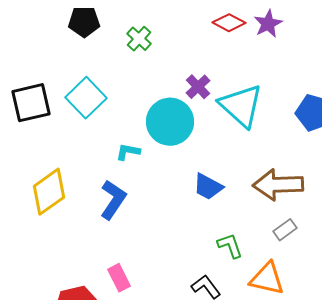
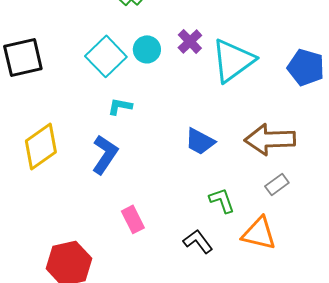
cyan square: (86, 98) -> (106, 56), moved
cyan triangle: (241, 106) -> (233, 60), turned 42
cyan circle: (170, 122) -> (147, 49), moved, size x0.6
pink rectangle: (119, 278) -> (133, 219), moved

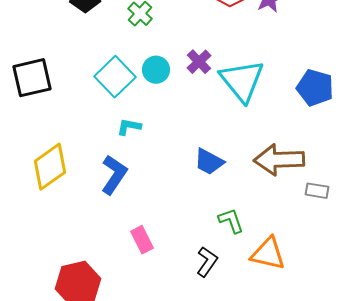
cyan triangle: (233, 60) -> (242, 81), turned -33
gray rectangle: (277, 184) -> (317, 191), moved, turned 45
black L-shape: (198, 241) -> (207, 262), turned 72

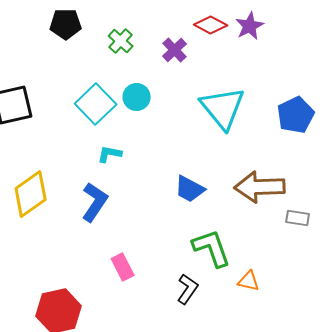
purple cross: (199, 62) -> (175, 50), moved
blue pentagon: (315, 88) -> (296, 115), turned 30
green L-shape: (231, 221) -> (212, 248), size x1.5
orange triangle: (268, 254) -> (249, 281), size x0.6

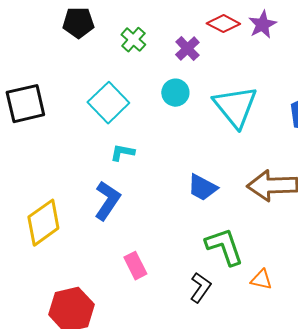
cyan circle: (137, 97) -> (175, 93), moved
yellow diamond: (31, 194) -> (43, 223), moved

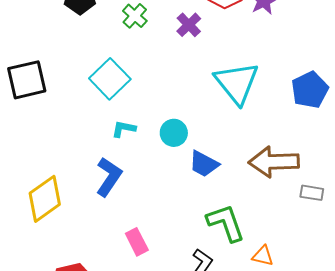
cyan circle: (175, 93) -> (174, 133), moved

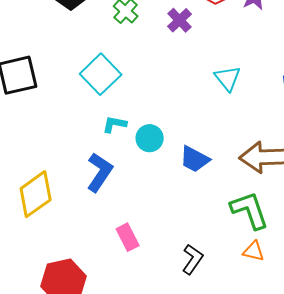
cyan triangle: (237, 83) -> (228, 78), size x0.6
cyan circle: (174, 133) -> (150, 138), moved
green L-shape: (226, 223) -> (250, 210), moved

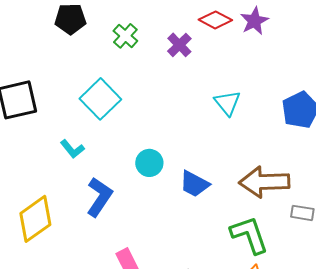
cyan L-shape: (115, 124) -> (72, 149), moved, turned -140

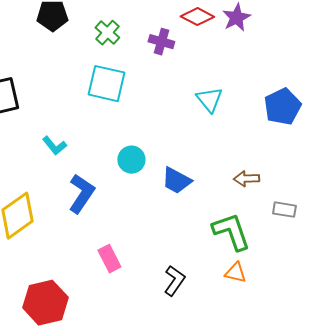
purple cross: (179, 45) -> (161, 42), turned -30
cyan square: (100, 99) -> (106, 84), moved, turned -33
brown arrow: (264, 182) -> (246, 179), size x0.5

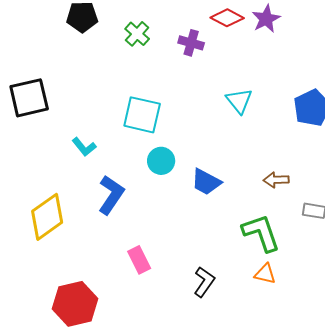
cyan square: (106, 84) -> (142, 115), moved

